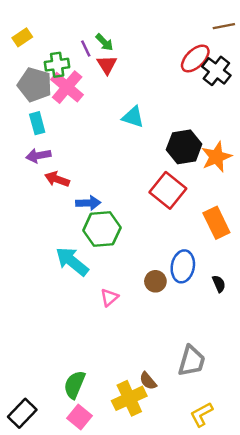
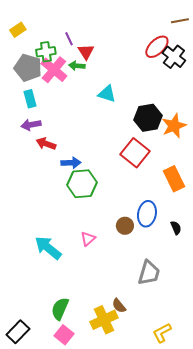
green arrow: (104, 42) -> (77, 66), moved, turned 140
cyan arrow: (72, 261) -> (48, 248), moved
gray trapezoid: (192, 361) -> (149, 273), moved

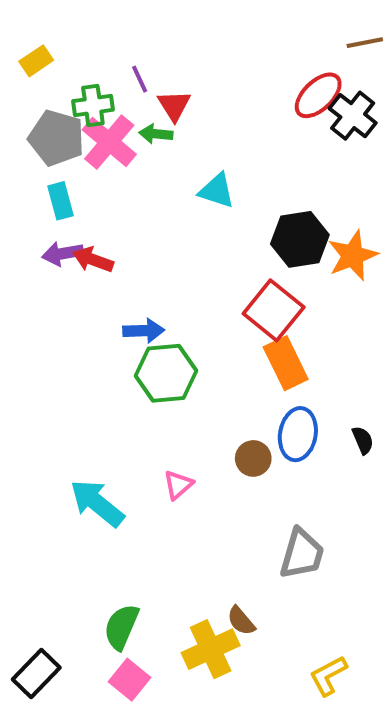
red arrow: (46, 144) -> (93, 260), moved
orange rectangle: (174, 179) -> (286, 363), moved
black semicircle: (176, 228) -> (363, 440), moved

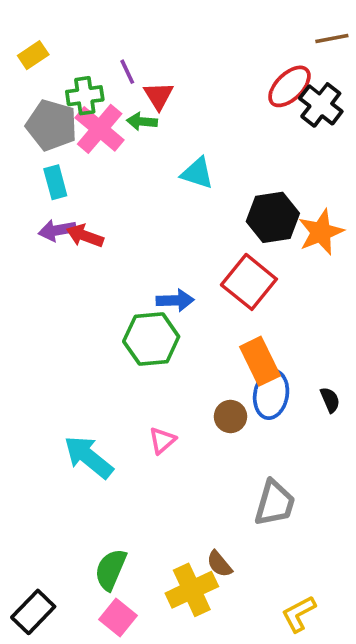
blue arrow: (144, 331) -> (175, 300), moved
orange rectangle: (286, 363) -> (260, 361), moved

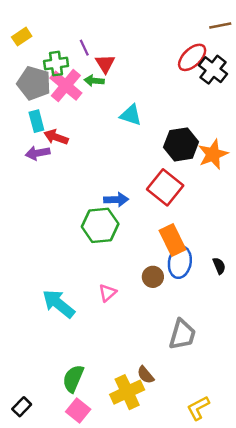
red arrow: (85, 236) -> (56, 137), moved
black rectangle: (33, 612) -> (22, 407), size x0.7

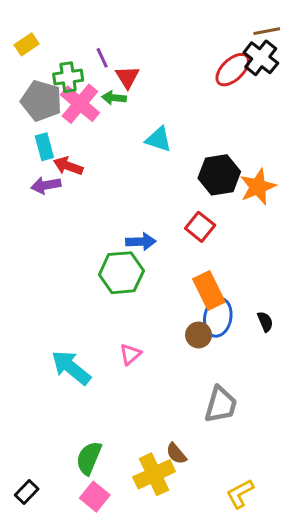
black cross: (213, 70) -> (261, 58), moved
red square: (165, 187) -> (200, 227), size x0.7
brown circle: (153, 277) -> (199, 335), moved

